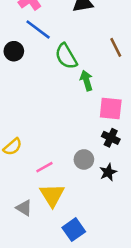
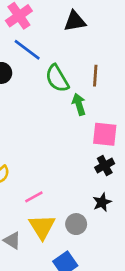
brown line: (116, 47) -> (95, 76), moved, turned 30
black cross: (111, 138) -> (105, 166), turned 36
gray circle: (84, 159) -> (76, 224), moved

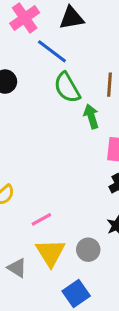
black triangle: (75, 21) -> (72, 18), moved
blue line: (27, 50) -> (52, 51), moved

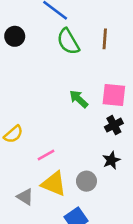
green arrow: (91, 116) -> (79, 99), moved, turned -30
yellow triangle: (50, 253) -> (54, 184), turned -36

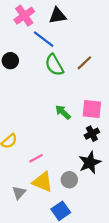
brown line: (105, 39) -> (84, 63), turned 42
black star: (111, 160) -> (90, 163), size x1.5
gray triangle: (25, 197) -> (19, 193), turned 40

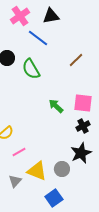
green semicircle: (54, 65) -> (31, 69), moved
pink line: (36, 158) -> (19, 152), moved

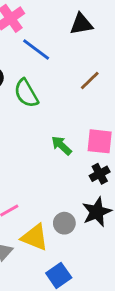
black triangle: (51, 16) -> (81, 24), moved
gray circle: (62, 169) -> (64, 223), moved

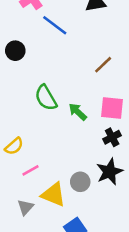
brown line: (90, 81) -> (103, 65), moved
green semicircle: (26, 93) -> (46, 98), moved

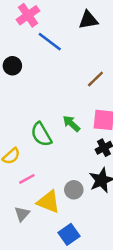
green semicircle: (46, 98) -> (41, 134), moved

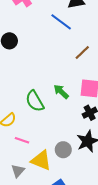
blue line: (50, 42) -> (61, 22), moved
pink line: (27, 179) -> (22, 140), turned 48

